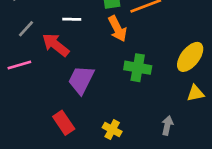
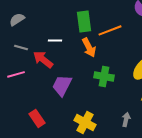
gray line: (26, 29) -> (21, 47), turned 64
red rectangle: (64, 123) -> (37, 118), moved
yellow cross: (112, 130) -> (85, 122), size x1.5

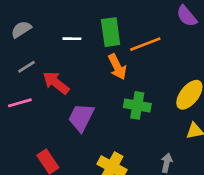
white line: (55, 40) -> (72, 39), moved
gray line: (21, 47) -> (27, 67), turned -48

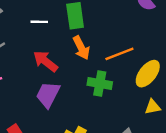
orange line: (145, 44) -> (119, 54), moved
red arrow: (56, 83) -> (45, 61), moved

